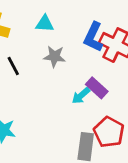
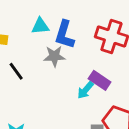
blue L-shape: (93, 37) -> (65, 35), moved

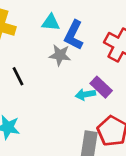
black line: (16, 71) -> (18, 76), moved
cyan arrow: (85, 90) -> (85, 94), turned 30

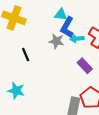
cyan triangle: (51, 22) -> (61, 15), moved
cyan arrow: (85, 94) -> (77, 39), moved

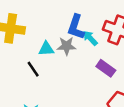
cyan triangle: (61, 15) -> (46, 49), moved
cyan arrow: (77, 39) -> (90, 38), turned 64

